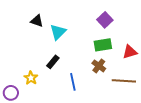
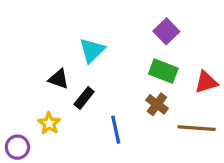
black triangle: (37, 21) -> (59, 79), moved
green rectangle: (103, 45) -> (163, 71), turned 30

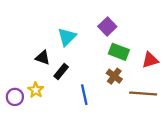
purple square: (166, 31) -> (107, 26), moved
purple circle: (17, 147) -> (15, 97), moved

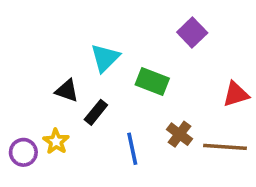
purple square: (107, 26) -> (192, 32), moved
green rectangle: (119, 52) -> (152, 81), moved
brown cross: (114, 76) -> (179, 134), moved

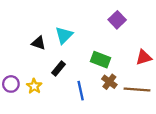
green rectangle: (152, 81) -> (101, 60), moved
black triangle: (67, 91) -> (39, 43), moved
purple circle: (23, 152) -> (11, 84), moved

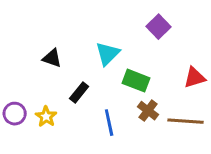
cyan triangle: (64, 35) -> (108, 54), moved

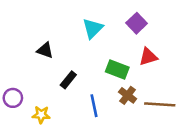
cyan triangle: (108, 54) -> (93, 28), moved
red triangle: (194, 78) -> (148, 57), moved
yellow star: (46, 117) -> (41, 115), moved, turned -30

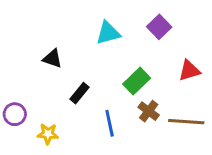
cyan triangle: (93, 28) -> (108, 33), turned 30
red triangle: (148, 57) -> (189, 71), moved
green rectangle: (117, 70) -> (137, 81), turned -65

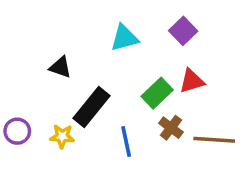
red triangle: (189, 71) -> (192, 81), moved
black rectangle: (79, 93) -> (92, 107), size x1.6
yellow star: (48, 134) -> (62, 136), moved

